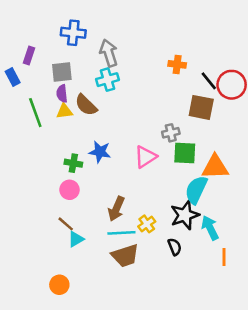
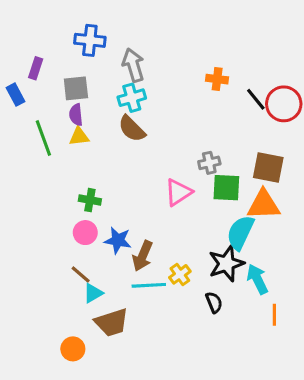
brown semicircle: (86, 105) -> (132, 129), moved
brown square: (201, 107) -> (268, 167), moved
blue star: (100, 152) -> (118, 240), moved
brown trapezoid: (125, 256) -> (112, 323), moved

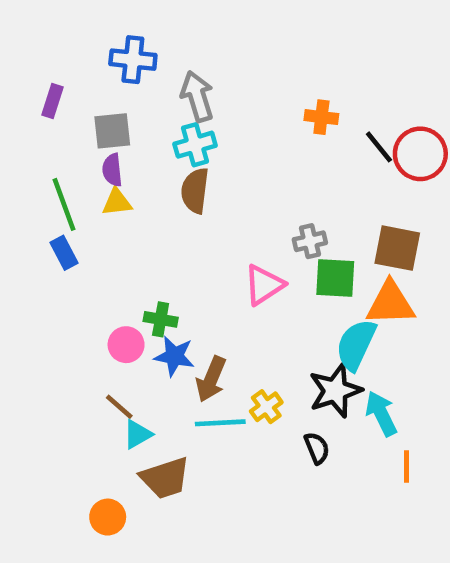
blue rectangle: (15, 95) -> (64, 253), moved
brown semicircle: (132, 129) -> (195, 191), turned 52
green cross: (90, 200) -> (161, 319), moved

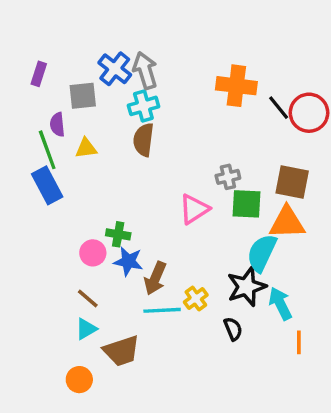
blue cross: (133, 60) -> (115, 69), moved, turned 32
orange cross: (321, 117) -> (236, 86), size x1.6
purple semicircle: (112, 170) -> (57, 125), moved
blue rectangle: (64, 253) -> (47, 185), size x1.5
cyan triangle: (138, 434) -> (86, 329), moved

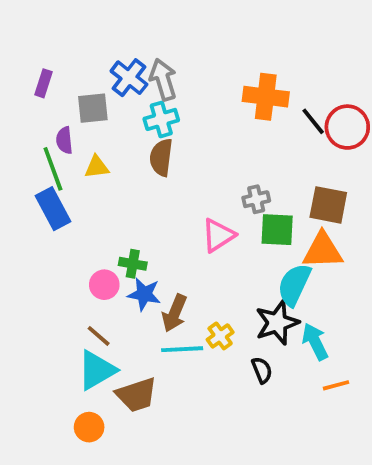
cyan triangle: (86, 329) -> (97, 370), size x1.6
orange line: (299, 342) -> (336, 385), turned 75

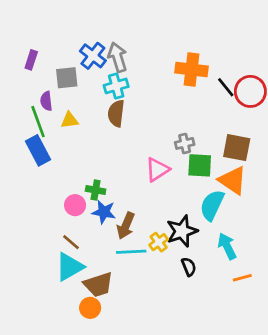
orange triangle: (323, 250) -> (233, 180), turned 36
black star: (277, 323) -> (182, 231), moved
orange circle: (89, 427) -> (90, 308), moved

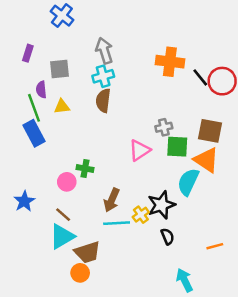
blue cross: (93, 56) -> (62, 16), moved
blue star: (104, 212) -> (24, 201), moved, turned 30
cyan arrow: (227, 246) -> (184, 280), moved

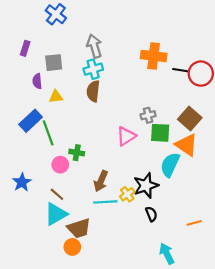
black line: (200, 77) -> (181, 70), turned -42
green line: (34, 108) -> (48, 133), moved
brown square: (210, 131) -> (190, 119), turned 30
blue rectangle: (34, 133) -> (31, 121), turned 75

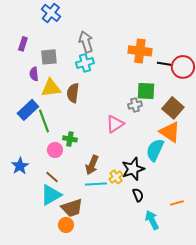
brown semicircle: (93, 91) -> (73, 93), moved
yellow triangle: (56, 97) -> (51, 88), size x1.5
green square: (160, 133) -> (146, 91), moved
cyan arrow: (167, 254) -> (152, 220), moved

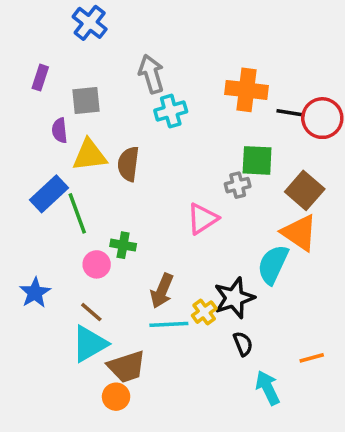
cyan cross: (85, 63) -> (171, 111), moved

